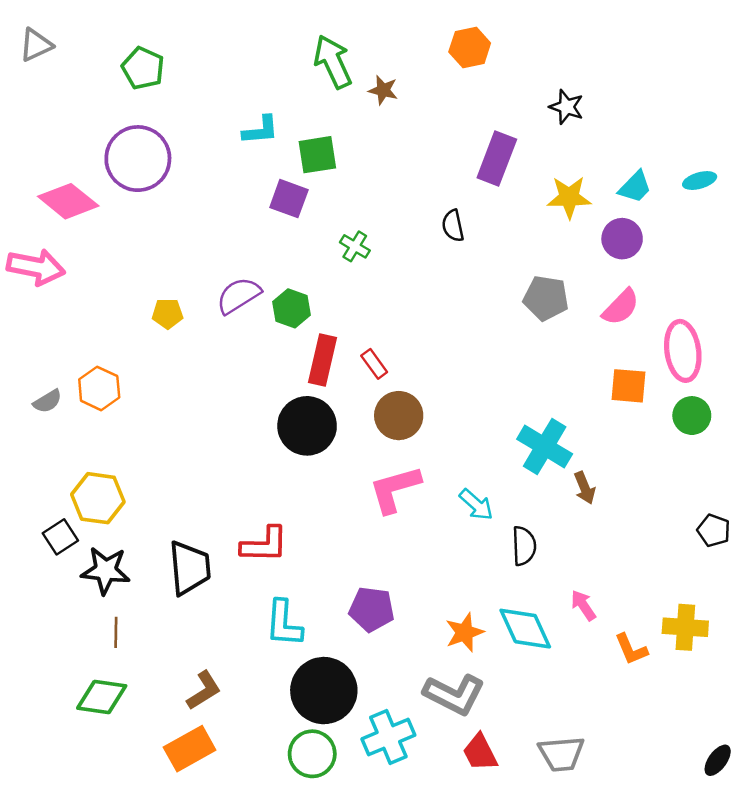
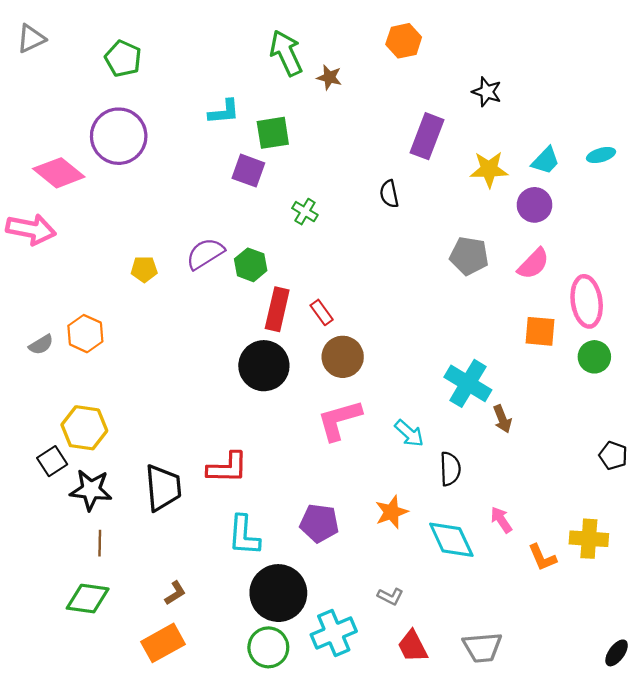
orange star: (465, 632) -> (391, 512), moved
brown L-shape: (204, 691) -> (175, 593), size x0.7
gray L-shape: (454, 694) -> (390, 596), size x0.5

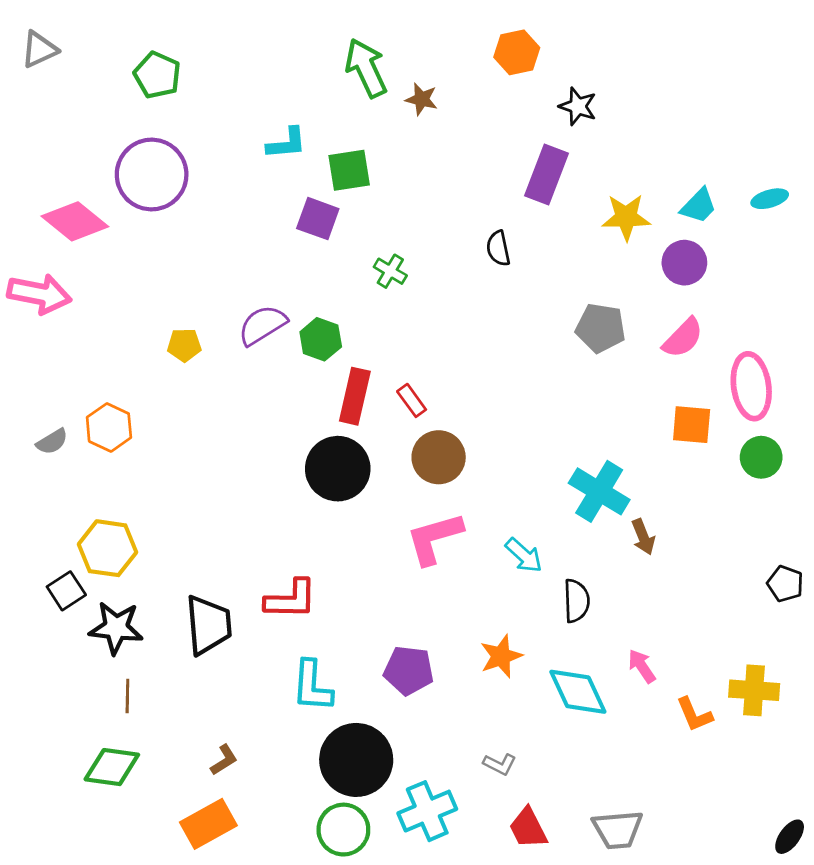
black star: (487, 92) -> (578, 106), moved

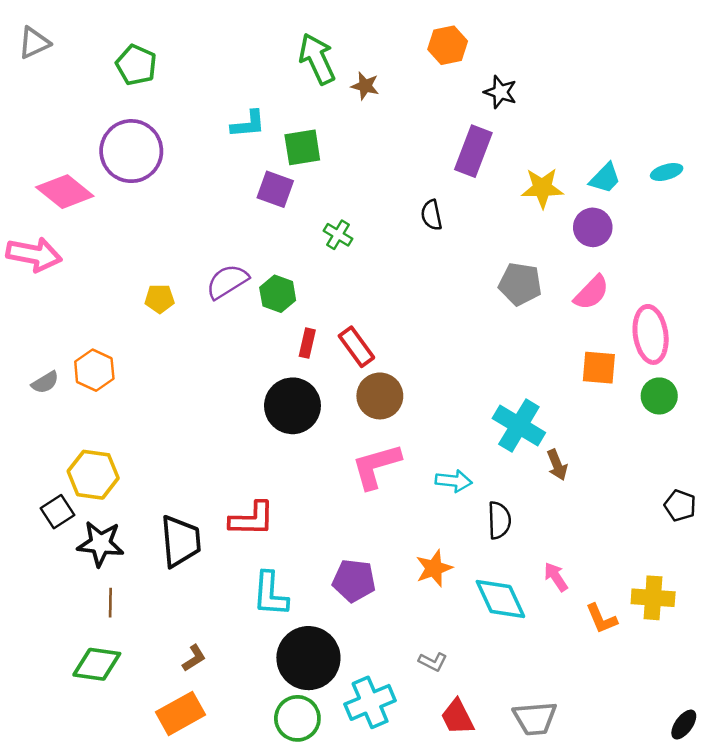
red rectangle: (355, 396) -> (307, 343), size x0.6
red rectangle: (412, 400) -> (356, 347), size x1.4
cyan arrow: (524, 555) -> (454, 481), turned -36

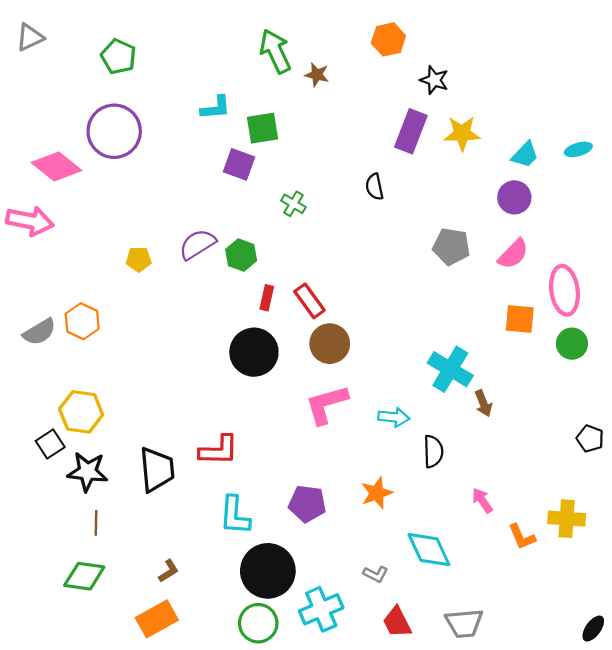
yellow star: (542, 188) -> (462, 133), moved
gray semicircle: (45, 382) -> (39, 332), size x1.4
cyan diamond: (500, 599) -> (429, 550), moved

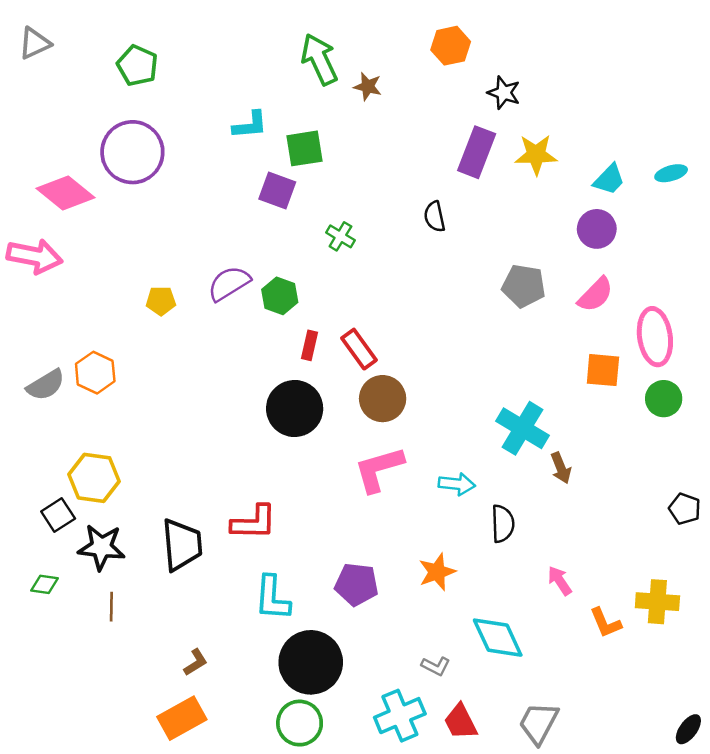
green diamond: (84, 576) -> (44, 584), moved, size x0.6
cyan cross: (321, 609) -> (400, 716), moved
gray trapezoid: (464, 623) -> (539, 723), turned 123

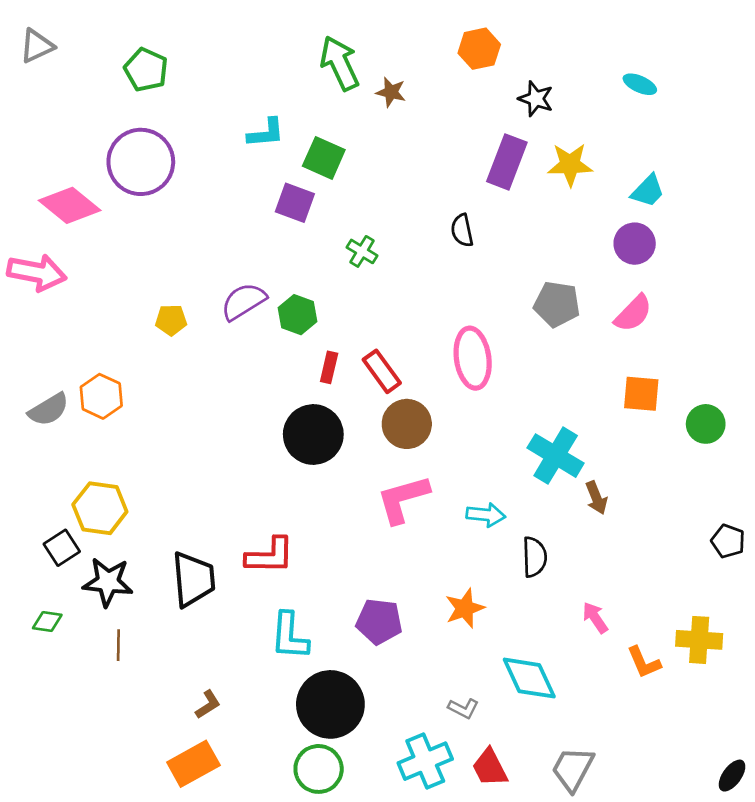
green square: (305, 148) -> (324, 158), turned 33
cyan ellipse: (671, 173) -> (640, 84), moved, turned 40
pink ellipse: (655, 337) -> (473, 358), moved

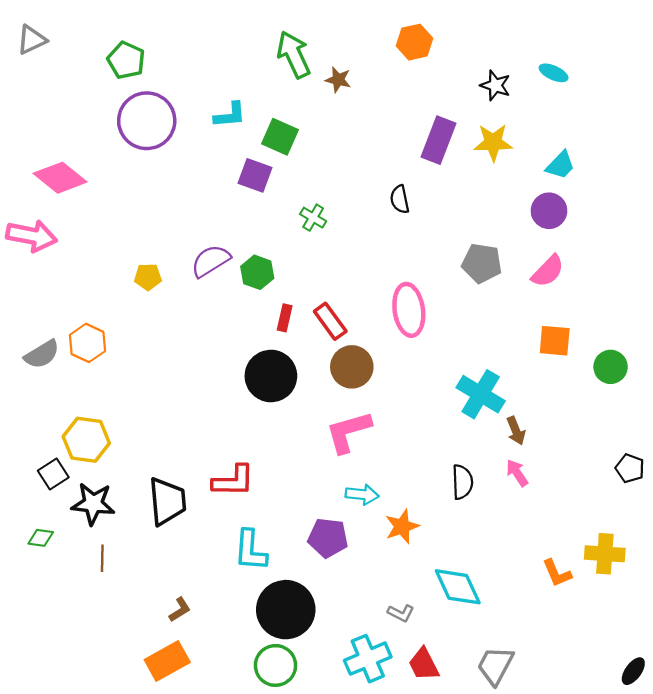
black star: (536, 99) -> (495, 85), moved
purple circle: (141, 162) -> (147, 121), moved
cyan arrow: (486, 515) -> (362, 495), moved
pink arrow: (595, 618) -> (517, 473), moved

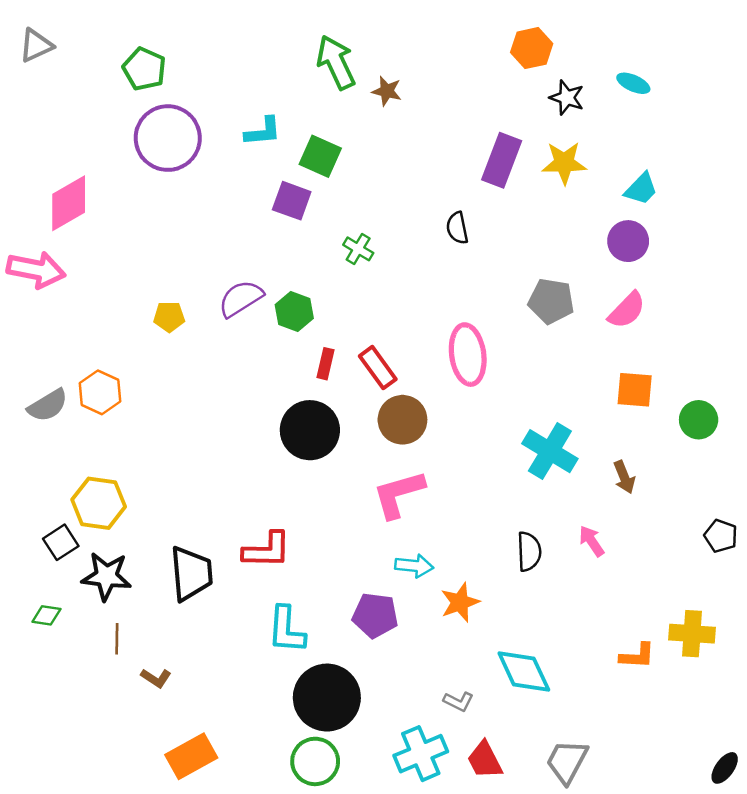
orange hexagon: (415, 42) -> (532, 48), moved
pink diamond: (60, 178) -> (69, 203), turned -69
brown arrow: (516, 431) -> (624, 477), moved
orange L-shape: (557, 573) -> (637, 656), turned -64
brown L-shape: (180, 610) -> (156, 678), moved, turned 65

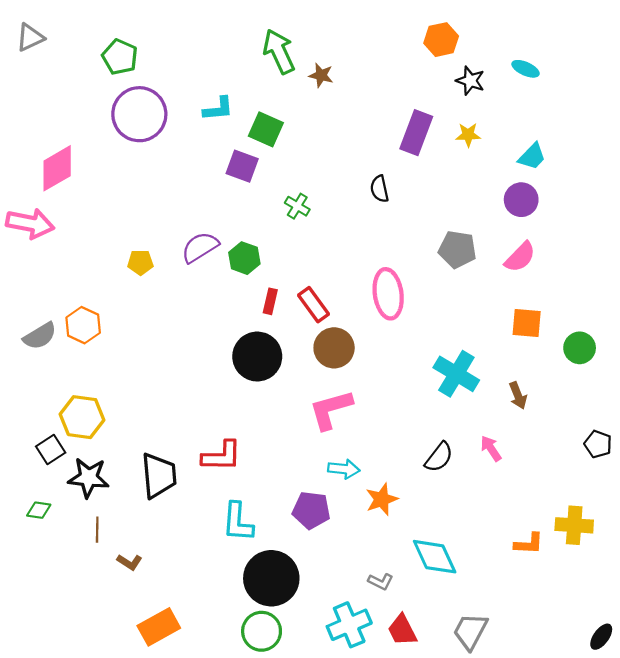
yellow star: (564, 163) -> (468, 135), size x0.7
black semicircle: (529, 551) -> (439, 457), turned 40

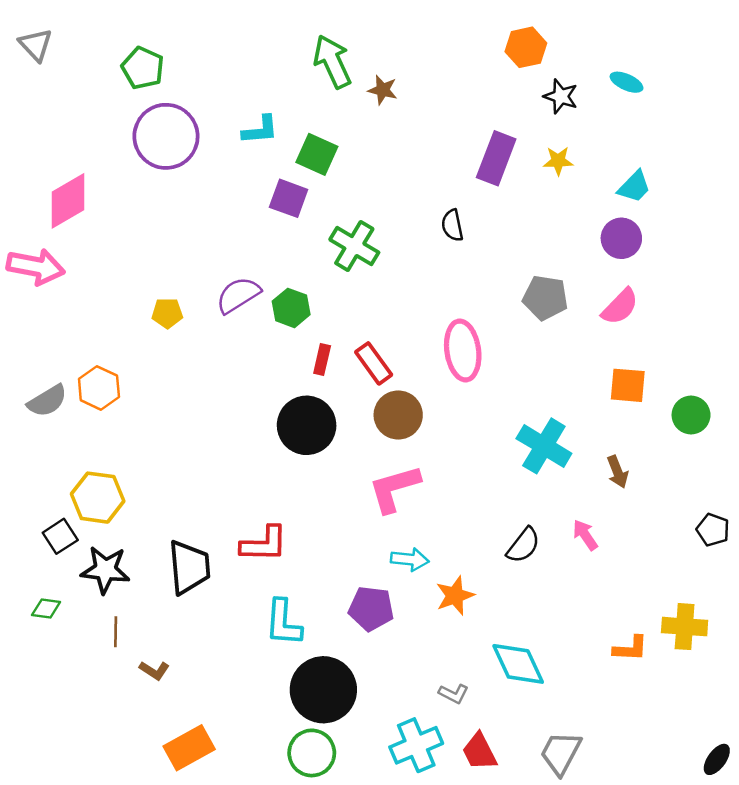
gray triangle: (30, 37) -> (36, 45), turned -48
green cross: (297, 206) -> (354, 246), size x1.6

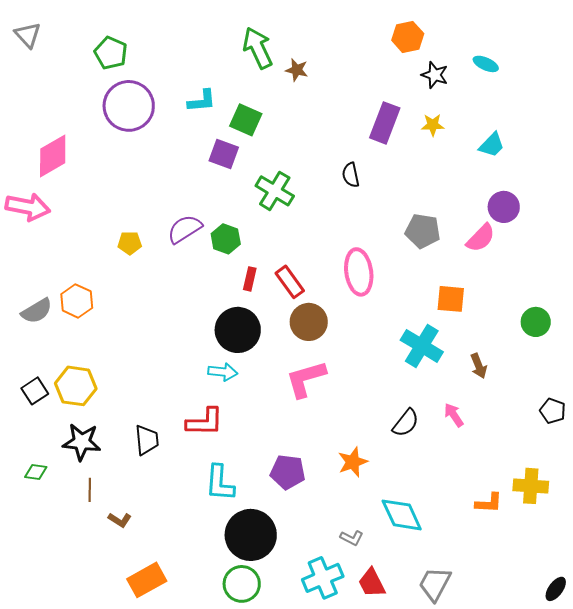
purple circle: (621, 238) -> (504, 207), moved
orange square: (628, 385) -> (451, 299), moved
black square: (60, 536) -> (35, 391), moved
cyan arrow: (410, 559) -> (223, 372), moved
black trapezoid: (189, 567) -> (147, 440), size x0.7

